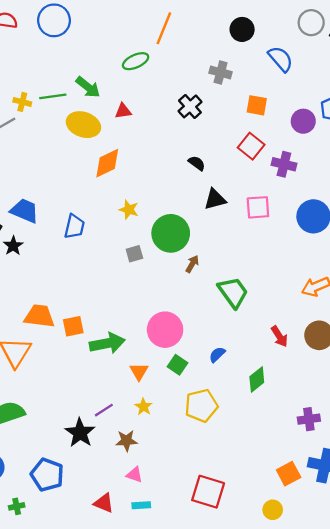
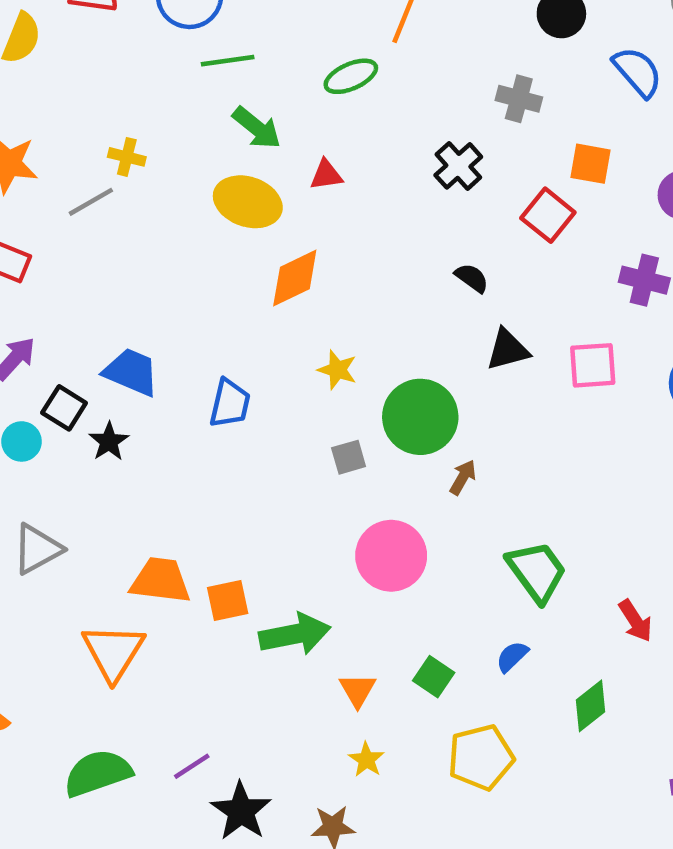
green line: (53, 96) -> (228, 61), moved
red square: (251, 146) -> (548, 215), moved
green trapezoid: (233, 292) -> (537, 571), moved
pink circle: (165, 330) -> (391, 556), moved
purple line: (104, 410) -> (192, 766), moved

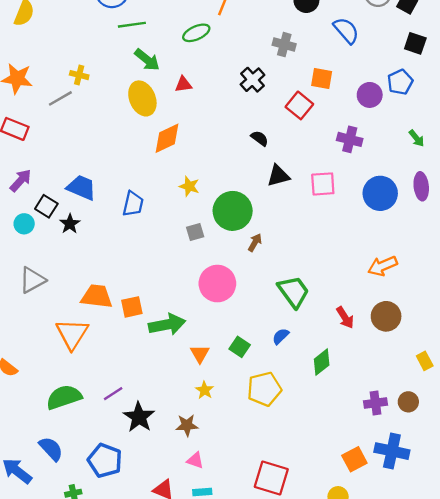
yellow ellipse: (248, 202) -> (142, 98), turned 48

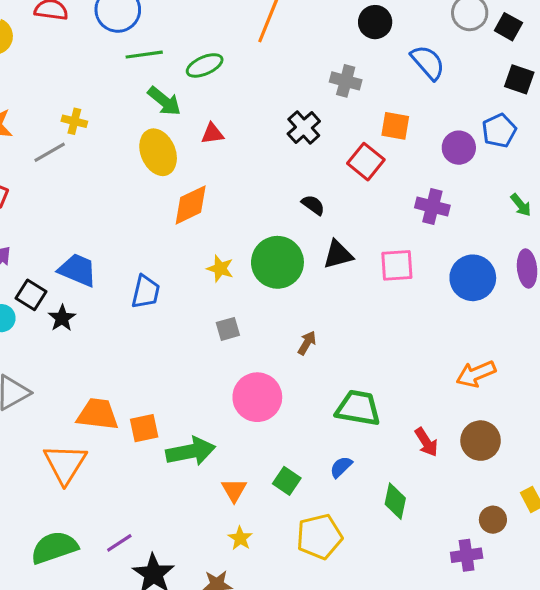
green ellipse: (196, 33) -> (205, 65), moved
green circle: (233, 211) -> (277, 262), moved
green trapezoid: (294, 292) -> (358, 408), turned -44
green diamond: (322, 362) -> (395, 501), turned -40
brown circle: (408, 402) -> (493, 520), moved

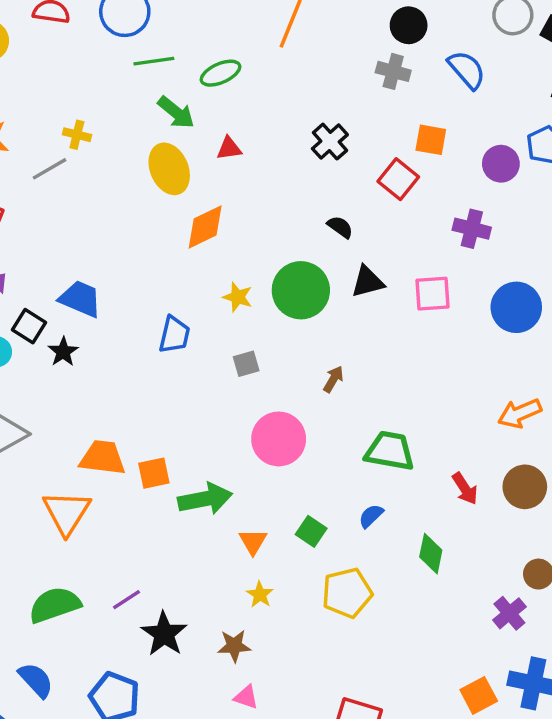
gray cross: (346, 81) -> (393, 71), moved
blue trapezoid: (146, 292) -> (174, 335), moved
purple cross: (467, 555) -> (509, 613), turned -32

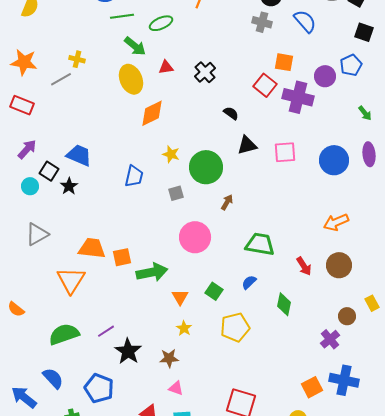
black cross: (330, 142) -> (205, 72), moved
purple cross: (472, 229) -> (298, 97), moved, size x1.4
green circle: (301, 290) -> (206, 167), moved

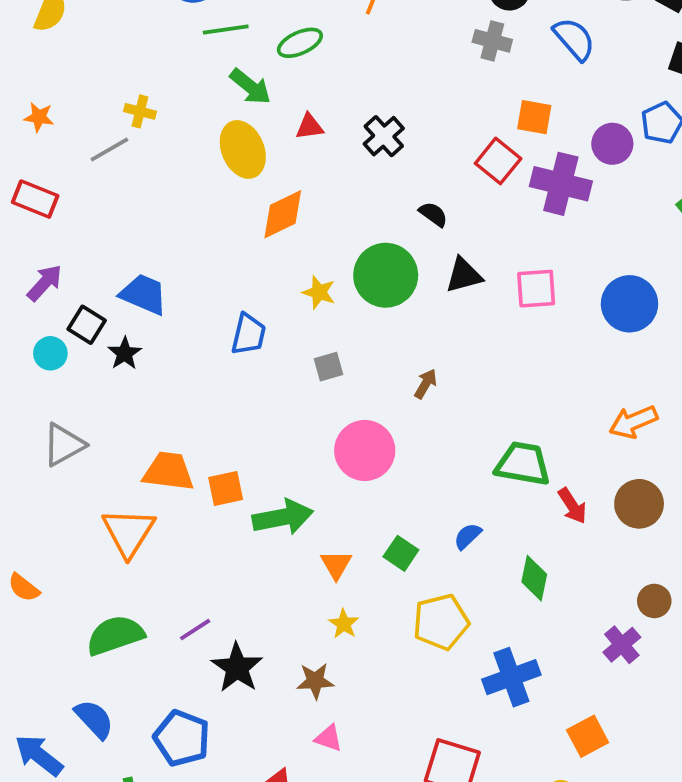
orange star: (24, 62) -> (39, 117), size x0.6
green circle: (206, 167) -> (386, 275), moved
green trapezoid: (260, 244) -> (523, 464), moved
blue cross: (344, 380) -> (511, 677), moved, turned -32

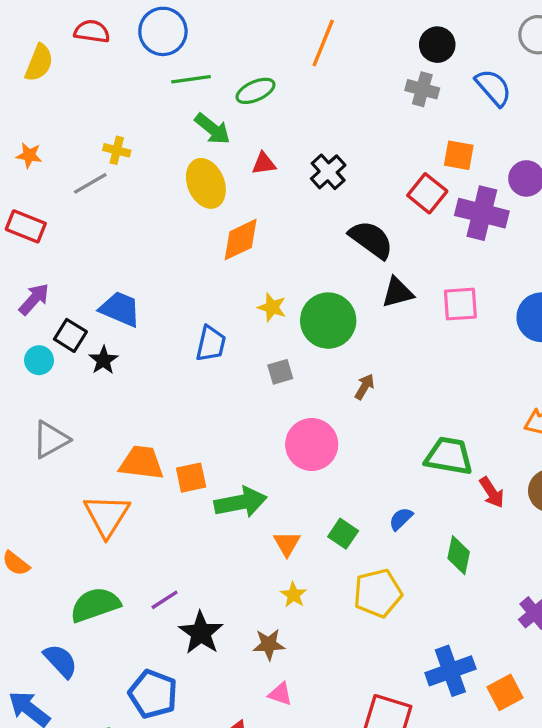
black semicircle: (433, 214) -> (371, 240), size x1.8
green circle: (386, 275) -> (328, 321), moved
blue cross: (511, 677) -> (450, 671), moved
blue semicircle: (94, 719) -> (60, 661), moved

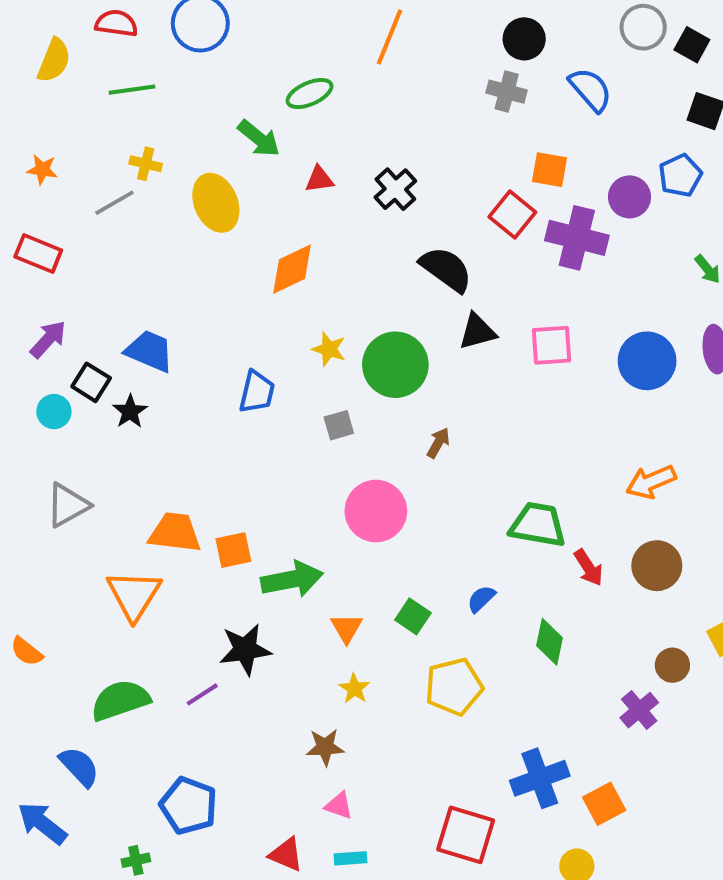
green line: (191, 79) -> (132, 90), moved
yellow ellipse: (206, 183) -> (216, 203), moved
black star: (201, 633) -> (245, 650), moved, turned 30

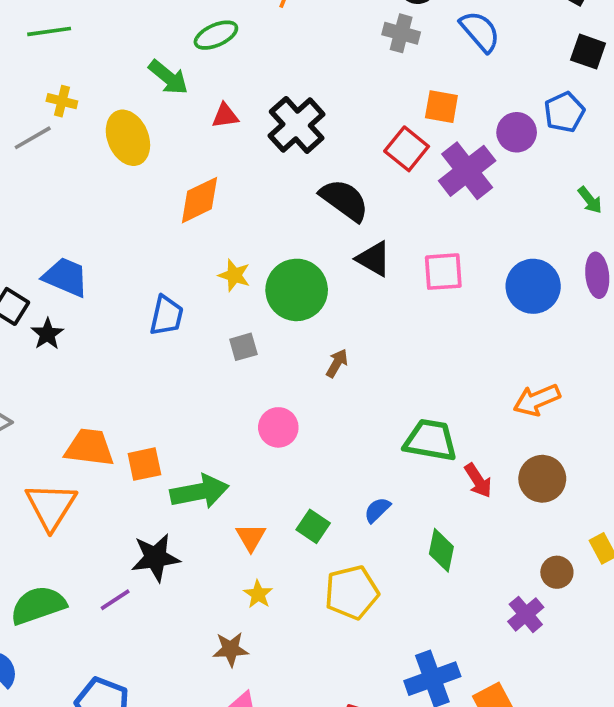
black cross: (395, 189) -> (297, 125), size x1.4
purple cross: (577, 238) -> (467, 171), turned 38
black triangle: (477, 332) -> (374, 259), turned 45
pink circle: (376, 511) -> (278, 427), size x0.7

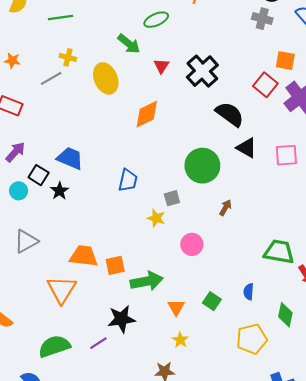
red triangle: (225, 116) -> (161, 66), turned -49
yellow star: (234, 275) -> (156, 218), moved
blue semicircle: (377, 510) -> (249, 292), turned -42
yellow pentagon: (352, 592) -> (252, 339), moved

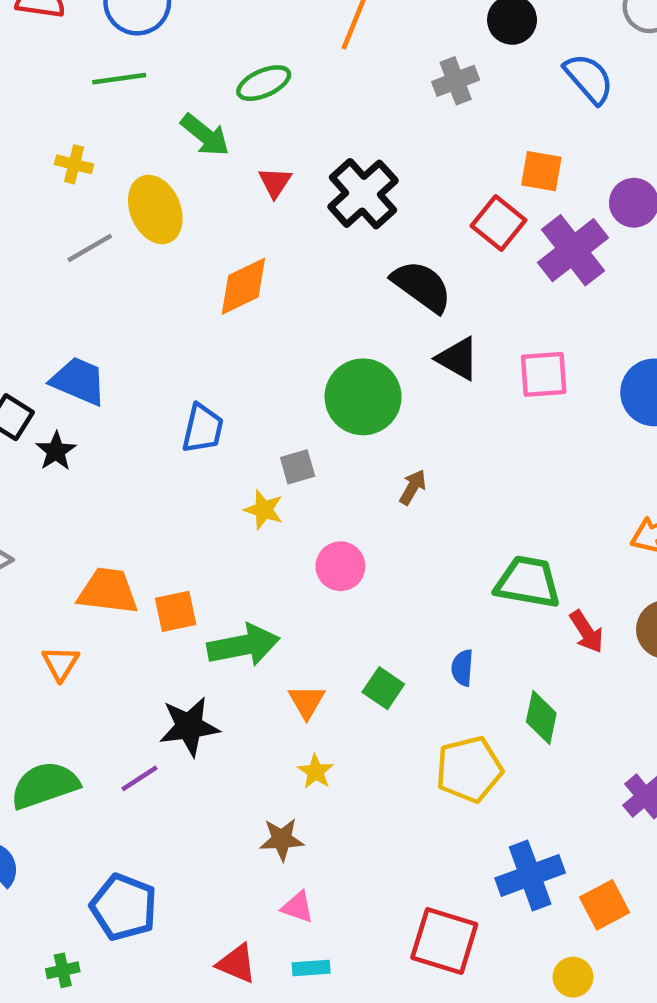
green line: (61, 18) -> (119, 79), moved
gray cross: (262, 19) -> (456, 81), moved, turned -36
gray line: (51, 78) -> (90, 248), moved
orange triangle: (62, 290) -> (61, 663), size x0.6

